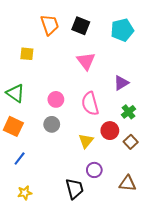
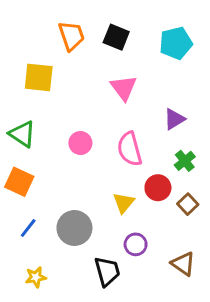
yellow square: (27, 54) -> (39, 77), size x1.5
gray circle: (52, 124) -> (74, 228), moved, size x1.5
brown triangle: (127, 183) -> (183, 264), turned 30

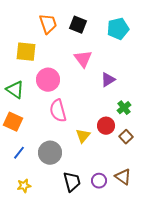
purple triangle: (174, 119) -> (108, 80), moved
pink circle: (80, 143) -> (48, 80), moved, size x1.5
pink semicircle: (130, 149) -> (58, 111), moved
purple circle: (136, 244) -> (99, 181), moved

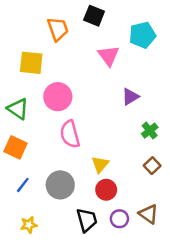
black square: (78, 25) -> (94, 16), moved
pink triangle: (83, 59) -> (109, 56), moved
red circle: (106, 126) -> (106, 190), moved

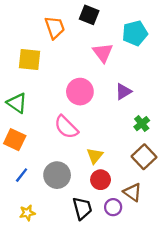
pink circle: (58, 97) -> (80, 92), moved
pink semicircle: (70, 134) -> (66, 127), turned -30
brown square: (152, 166) -> (144, 157), size x1.5
brown triangle: (148, 214) -> (133, 192), moved

